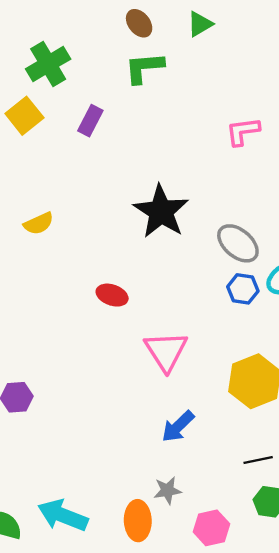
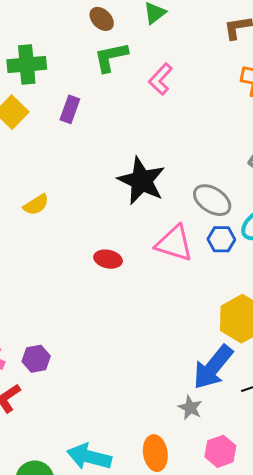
green cross: (48, 64) -> (27, 64), turned 33
pink L-shape: (243, 131) -> (160, 79), moved, turned -32
pink triangle: (166, 351) -> (174, 243), moved, turned -33
blue arrow: (178, 426) -> (213, 367), moved, size x1.5
gray star: (167, 490) -> (190, 408), moved, turned -30

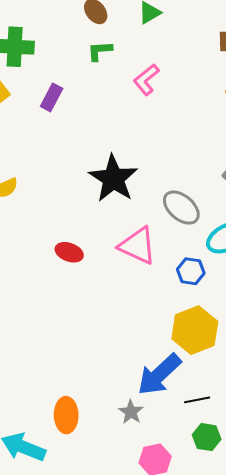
green L-shape: (111, 57) -> (100, 51), size x0.7
blue hexagon: (221, 239) -> (191, 271), moved
orange ellipse: (155, 453) -> (66, 415), moved

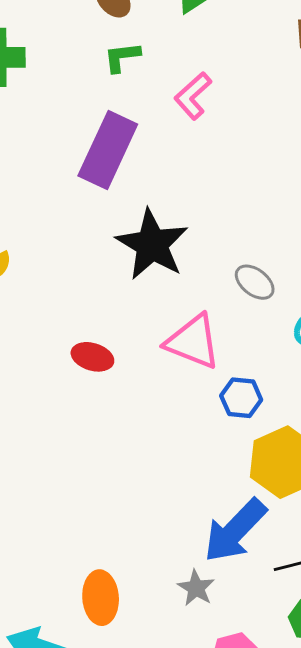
purple rectangle: (52, 97) -> (108, 150), moved, size x1.8
gray ellipse: (181, 208) -> (255, 282), size x0.7
blue hexagon: (191, 271) -> (241, 398), moved

